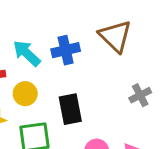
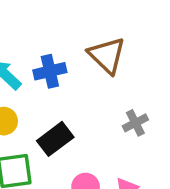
black rectangle: (70, 109) -> (55, 139), turned 64

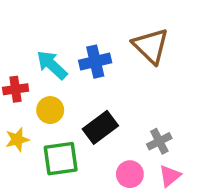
gray cross: (135, 123) -> (159, 141), moved

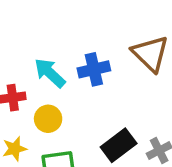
black rectangle: (100, 127) -> (119, 145), moved

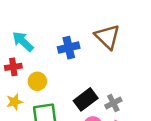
cyan arrow: (50, 73) -> (23, 42), moved

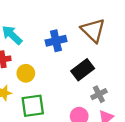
black rectangle: (86, 99) -> (83, 70), moved

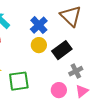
blue cross: (56, 41) -> (39, 25), turned -30
yellow circle: (26, 73) -> (39, 45), moved

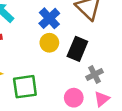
black rectangle: (62, 50) -> (77, 49), turned -30

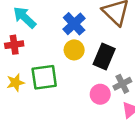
green square: (25, 87) -> (44, 77), moved
pink circle: (74, 98) -> (100, 94), moved

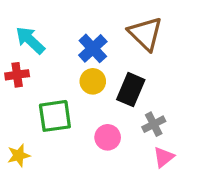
yellow star: (15, 82) -> (19, 155), moved
pink circle: (100, 94) -> (108, 137), moved

